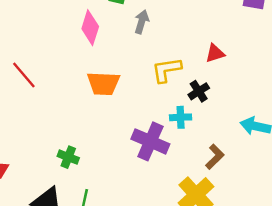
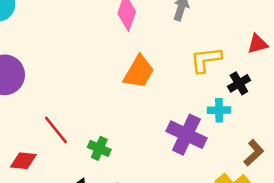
red line: (24, 75) -> (56, 130), moved
orange trapezoid: (103, 83) -> (139, 72), turned -64

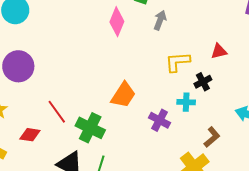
orange trapezoid: (139, 72) -> (123, 95), moved
purple cross: (186, 135) -> (159, 120), size x0.7
green cross: (99, 148) -> (90, 128), size x1.6

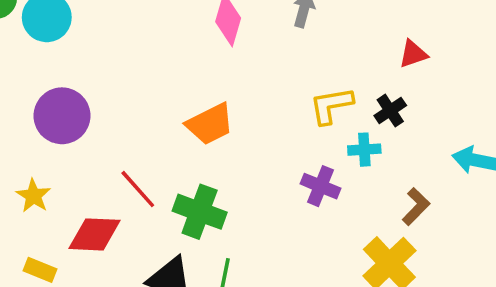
yellow L-shape: (178, 62) -> (331, 105), moved
orange trapezoid: (123, 95) -> (210, 124), moved, turned 36
red diamond: (30, 135) -> (95, 234), size x1.4

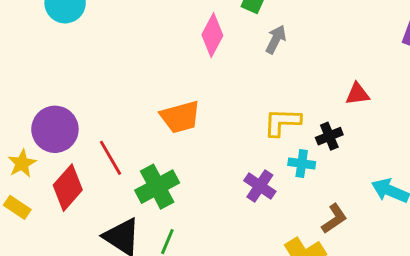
purple circle: (62, 116) -> (55, 129), moved
yellow star: (33, 196) -> (22, 163), moved
green cross: (200, 212) -> (157, 187), turned 30
red diamond: (95, 234) -> (68, 188), turned -63

